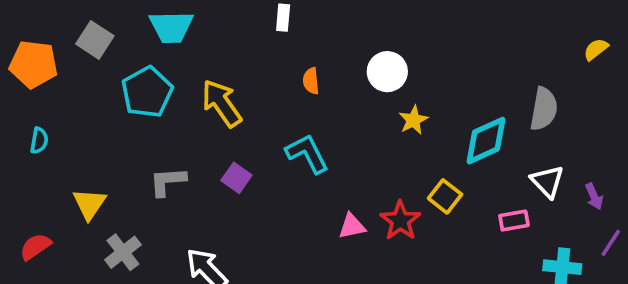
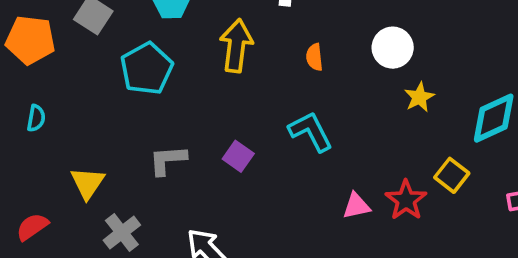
yellow arrow: (222, 103) -> (236, 46), moved, turned 42

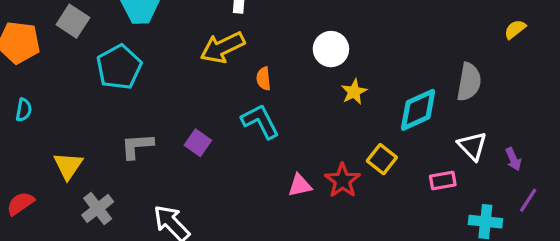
yellow arrow: (236, 46) -> (223, 47), moved, turned -123
orange semicircle: (314, 57) -> (264, 79), moved

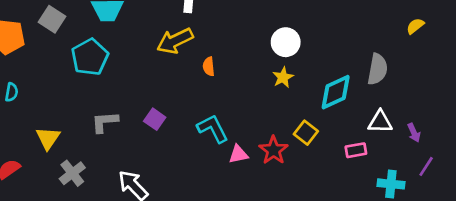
white circle: (331, 49) -> (286, 42), moved
cyan L-shape: (260, 121) -> (213, 129), moved
white triangle: (472, 146) -> (380, 122), turned -45

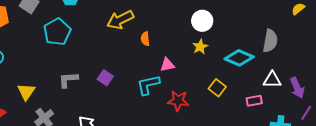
cyan diamond: (336, 92) -> (239, 58), turned 48
cyan L-shape: (213, 129) -> (148, 85), turned -75
purple arrow: (414, 133) -> (297, 88), size x1.5
red star: (273, 150) -> (178, 101), moved, turned -30
pink triangle: (238, 154) -> (167, 65), moved

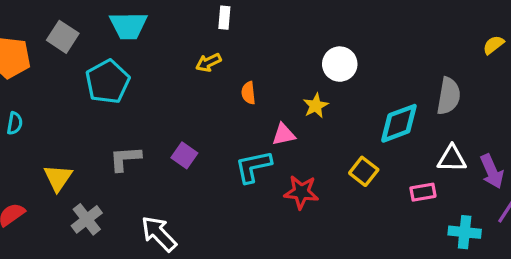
yellow arrow: (120, 20) -> (208, 62), size x0.6
yellow star: (200, 47) -> (316, 106), moved
cyan diamond: (239, 58) -> (399, 123), turned -44

